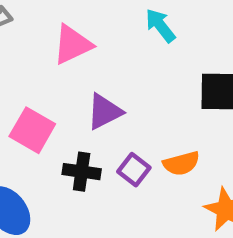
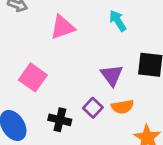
purple triangle: (104, 112) -> (112, 75), moved, turned -45
black cross: (82, 172) -> (60, 120), moved

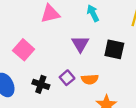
purple triangle: (112, 75) -> (80, 44), moved

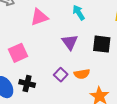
pink square: (24, 50) -> (18, 53), turned 30
black cross: (41, 84) -> (27, 84), moved

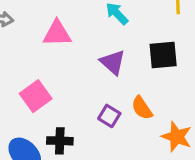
pink triangle: (39, 17) -> (57, 33), turned 30
orange semicircle: (82, 74) -> (142, 108), turned 77

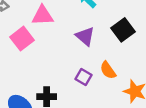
black square: (163, 55) -> (123, 30), turned -30
pink square: (36, 96) -> (22, 39), moved

